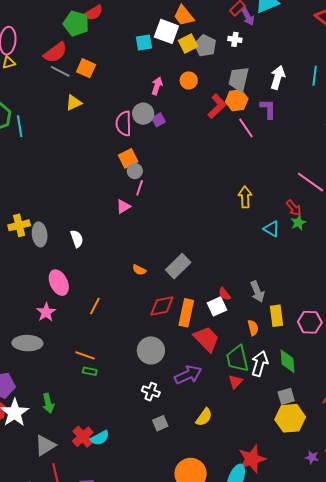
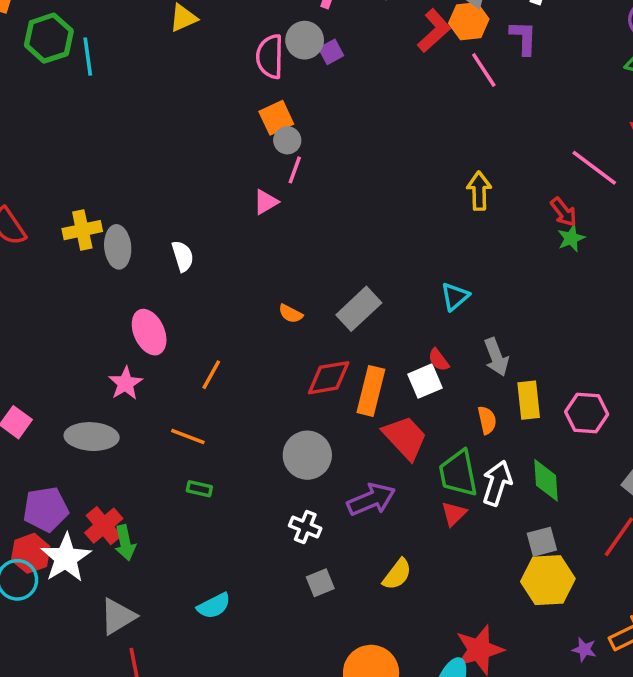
cyan triangle: (272, 229) -> (455, 296), moved, turned 48
orange line: (85, 355) -> (188, 436), moved
red cross: (83, 437) -> (104, 526), moved

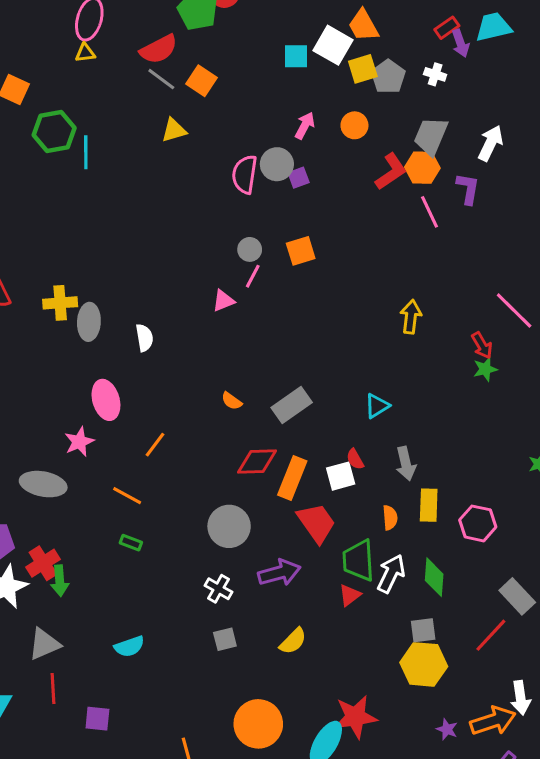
orange square: (276, 118) -> (301, 251), moved

